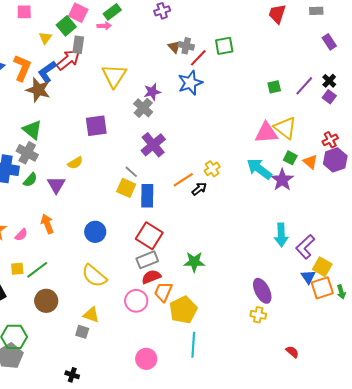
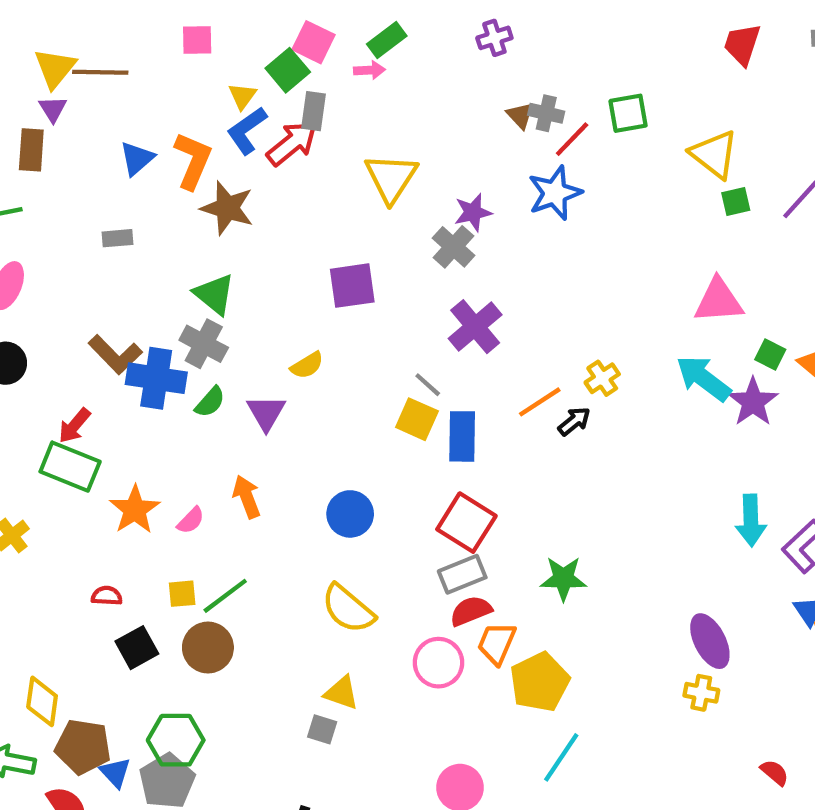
blue L-shape: (47, 72) -> (247, 130), moved
yellow triangle: (285, 128) -> (714, 154), moved
brown circle: (46, 301) -> (208, 648), moved
cyan line: (193, 345) -> (561, 757), turned 30

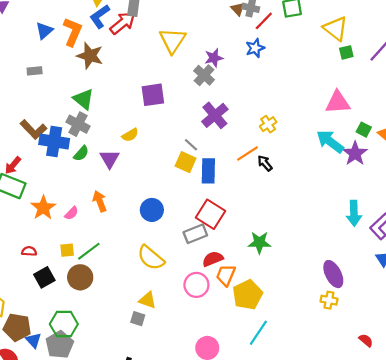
blue star: (555, 193) -> (255, 48), size x0.7
yellow cross: (602, 378) -> (268, 124), moved
black arrow: (574, 421) -> (265, 163), turned -91
gray rectangle: (462, 574) -> (195, 234), moved

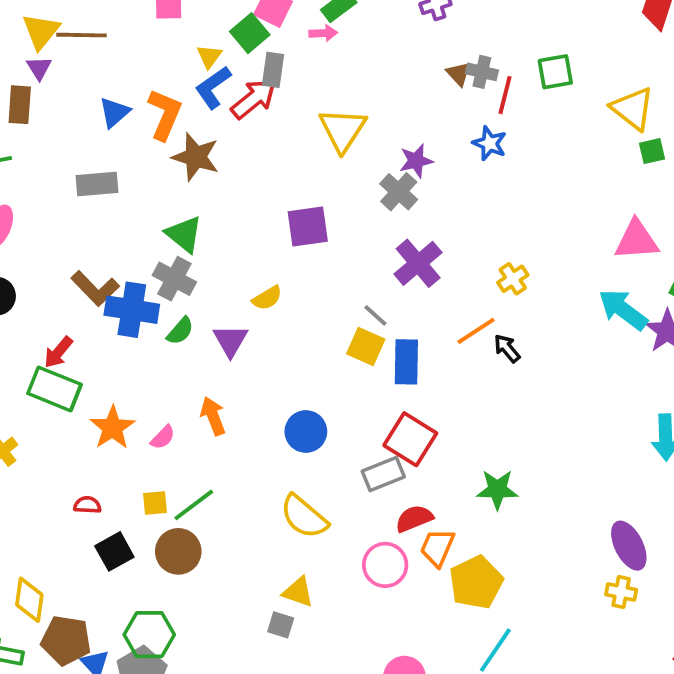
red line: (264, 21) -> (505, 95), turned -30
blue star: (255, 48) -> (490, 143), turned -30
gray rectangle: (35, 71) -> (97, 184), size x1.5

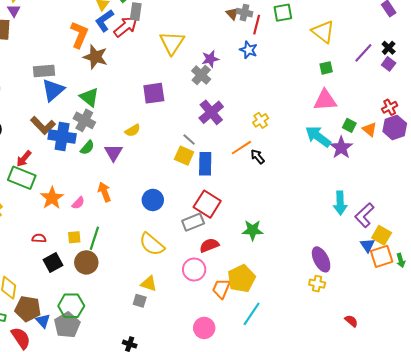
blue triangle: (114, 112) -> (53, 90), moved, size x1.4
green square: (652, 151) -> (326, 68), moved
green line: (194, 505) -> (94, 238), turned -35
orange trapezoid: (437, 548) -> (221, 289), moved

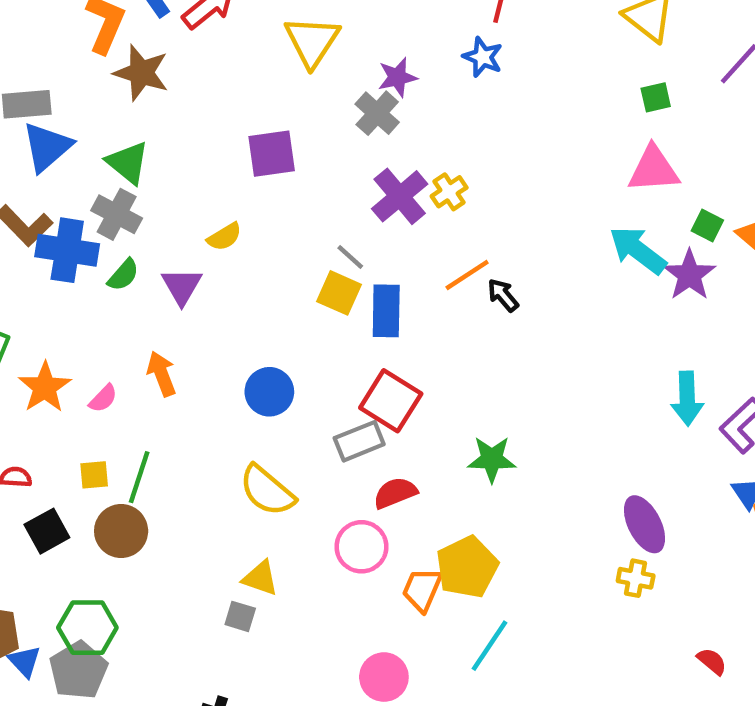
yellow cross: (261, 120) -> (449, 192), moved

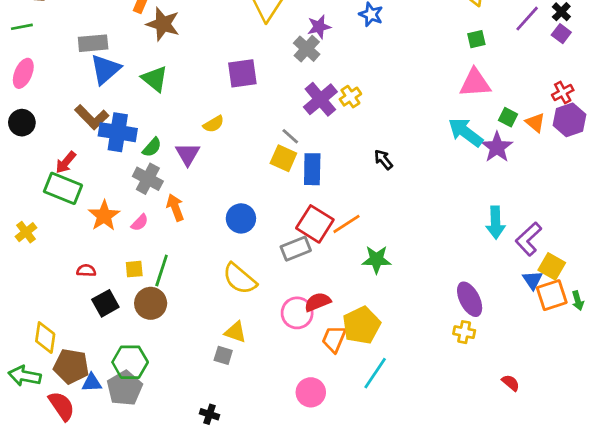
gray cross: (117, 214) -> (148, 179), moved
orange line: (467, 275) -> (346, 224), moved
red semicircle: (395, 493) -> (318, 302), moved
blue triangle: (25, 661) -> (92, 383), turned -50

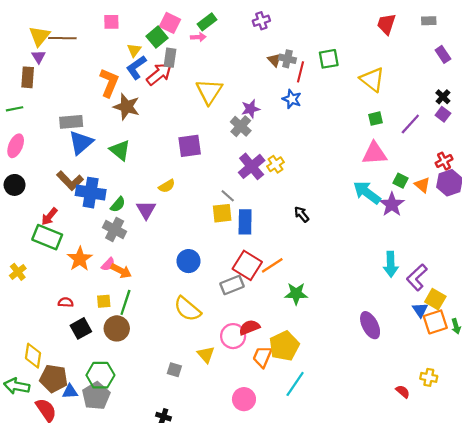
purple line: (527, 19) -> (410, 124), moved
yellow square: (283, 158) -> (222, 213), turned -30
orange arrow: (175, 207) -> (121, 271), moved, turned 138
yellow triangle: (235, 332) -> (206, 355), moved, turned 30
yellow cross: (464, 332) -> (429, 377), moved

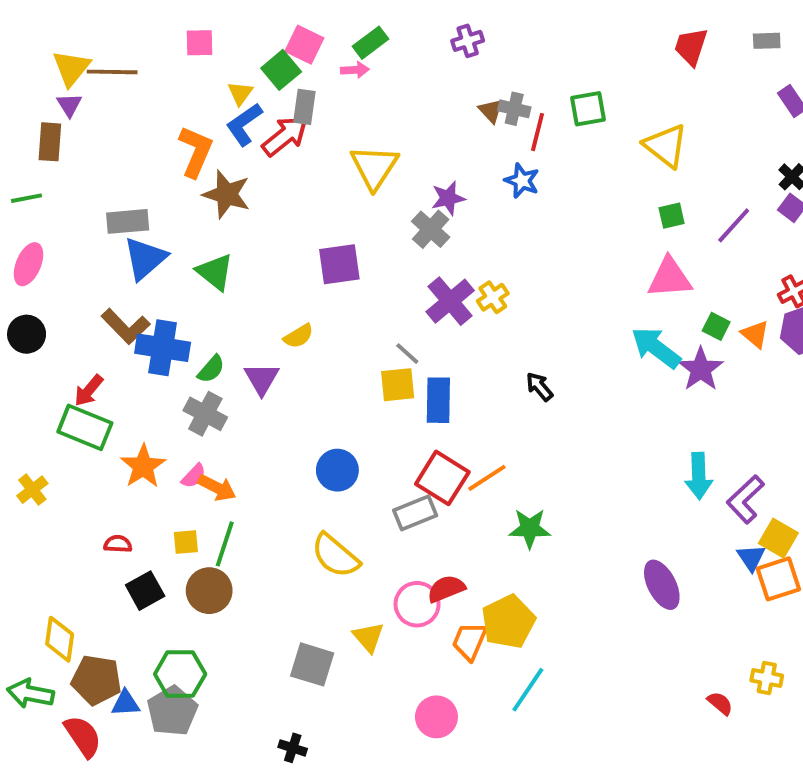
gray square: (174, 370) -> (312, 664), size x1.6

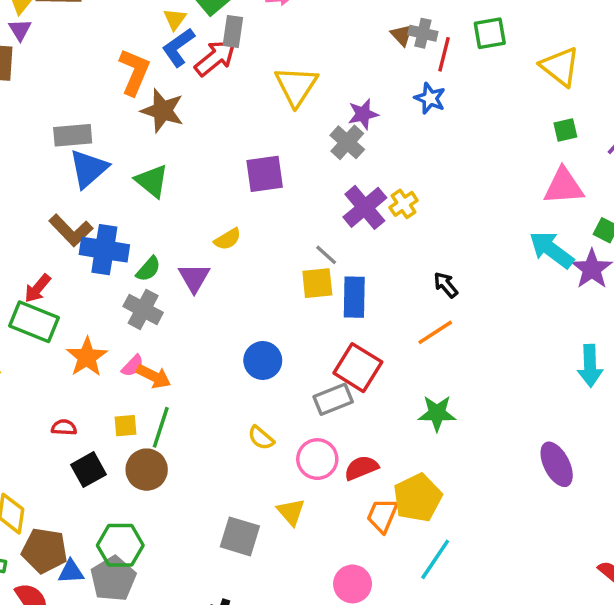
orange line: (487, 478) -> (435, 332), moved
yellow semicircle: (335, 556) -> (261, 438), size x0.6
pink circle: (417, 604) -> (317, 459), moved

